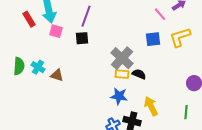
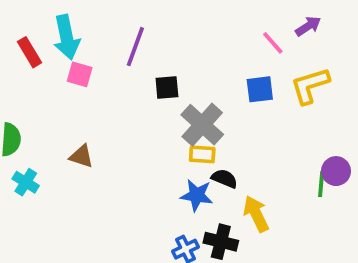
black square: (82, 38) -> (167, 87), moved
cyan cross: (38, 67) -> (26, 182), moved
black semicircle: (139, 74) -> (225, 179), moved
green line: (186, 112) -> (321, 184), moved

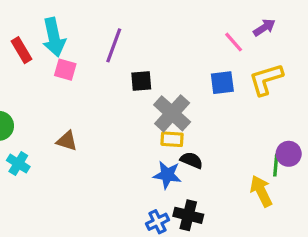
yellow arrow: (256, 214) -> (261, 191), moved

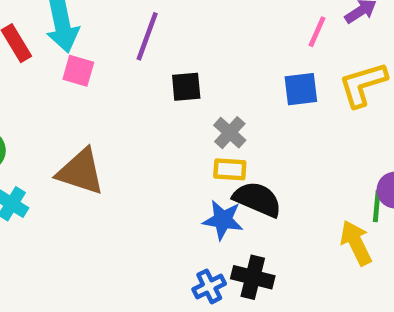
pink line: (234, 42) -> (317, 32), turned 65
gray cross: (172, 113) -> (230, 133), size x0.6
brown triangle: (67, 141) -> (81, 172), size x1.6
black semicircle: (192, 160) -> (257, 199), size x1.5

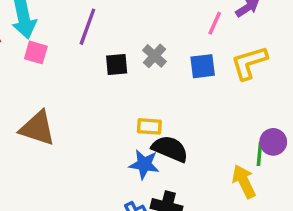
gray cross: (230, 133) -> (154, 56), moved

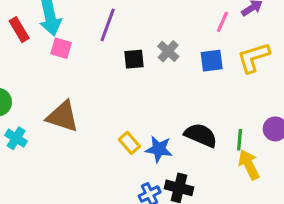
yellow rectangle: (149, 126) -> (129, 143), moved, turned 45
black semicircle: (170, 149) -> (201, 135), moved
green line: (259, 154) -> (240, 140), moved

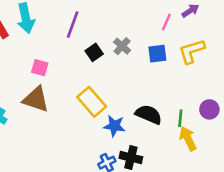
pink square: (61, 48) -> (40, 68), moved
black square: (134, 59) -> (94, 52), turned -30
yellow rectangle: (129, 143) -> (92, 102), moved, size x1.6

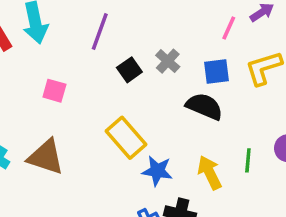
brown triangle: (36, 99) -> (46, 157), moved
black semicircle: (149, 114) -> (204, 106), moved
yellow arrow: (188, 139) -> (210, 173), moved

